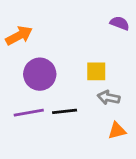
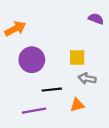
purple line: (29, 113) -> (34, 111), moved
orange triangle: (117, 131) -> (77, 105), moved

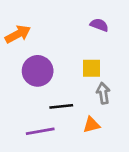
purple semicircle: (96, 19) -> (99, 25), moved
gray arrow: (87, 79) -> (103, 93), turned 70

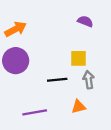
purple circle: (38, 71) -> (16, 61), moved
black line: (61, 106) -> (57, 80), moved

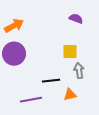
black line: (57, 80) -> (51, 81), moved

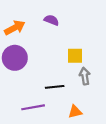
purple semicircle: (76, 19) -> (51, 20), moved
orange triangle: (70, 95) -> (75, 112), moved

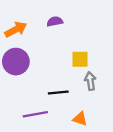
purple semicircle: (51, 20) -> (55, 21), turned -32
orange triangle: (75, 112) -> (80, 119), turned 32

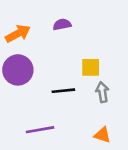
black line: (58, 92) -> (63, 91), moved
orange triangle: (80, 119) -> (102, 135), moved

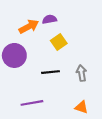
orange arrow: (18, 34) -> (29, 27), moved
yellow square: (91, 67) -> (59, 42), moved, turned -35

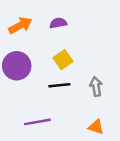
orange arrow: (29, 27) -> (20, 25), moved
yellow square: (59, 42) -> (63, 60), moved

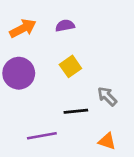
black line: (59, 85) -> (76, 111), moved
gray arrow: (96, 87) -> (107, 96), turned -36

